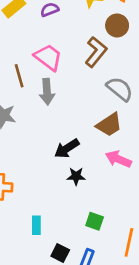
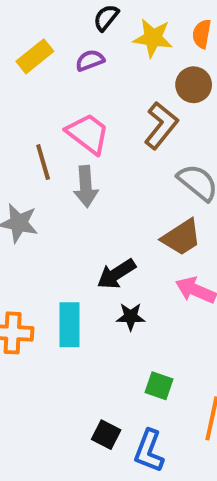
cyan rectangle: (36, 225) -> (70, 325), moved, size x1.5

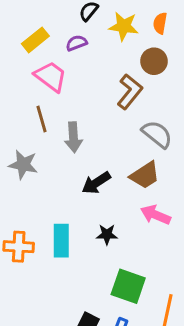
pink trapezoid: (88, 134) -> (51, 76), moved
black arrow: (116, 274) -> (96, 183), moved
green square: (159, 386) -> (128, 286), size x1.6

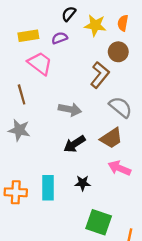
yellow rectangle: (35, 40) -> (28, 36), turned 30
brown line: (42, 119) -> (22, 94), moved
gray arrow: (73, 137) -> (70, 109), moved, turned -75

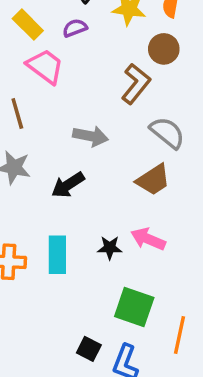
yellow rectangle: (28, 36) -> (28, 25), turned 54
black arrow: (74, 144) -> (68, 185), moved
pink arrow: (119, 168) -> (148, 239), moved

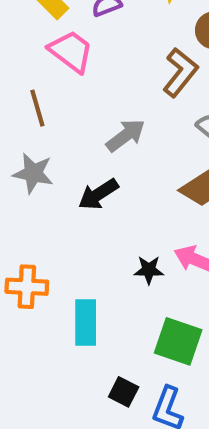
gray arrow: (91, 136) -> (126, 135), turned -48
cyan rectangle: (57, 255) -> (86, 322), moved

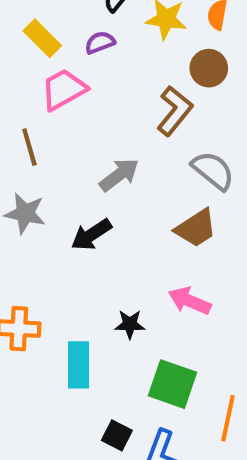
pink trapezoid: (71, 51) -> (64, 89), turned -66
black star: (149, 270) -> (130, 324), moved

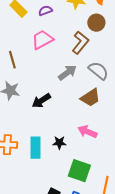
pink trapezoid: (64, 89) -> (42, 40), moved
gray arrow: (119, 175) -> (67, 73), moved
cyan rectangle: (79, 365) -> (35, 148), moved

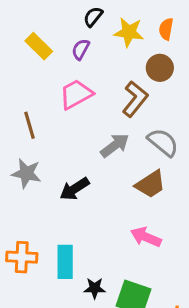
purple semicircle: (45, 11) -> (81, 49), turned -40
black star: (59, 143) -> (95, 288), moved

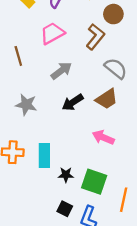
gray arrow: (115, 145) -> (61, 71), moved
gray star: (26, 173) -> (26, 105), moved
black arrow: (74, 189) -> (73, 102), moved

